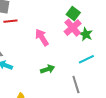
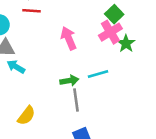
cyan line: (86, 59) -> (98, 74), moved
gray line: (76, 85) -> (76, 100), moved

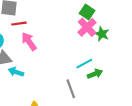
pink arrow: (69, 38) -> (29, 41), moved
green arrow: (69, 81) -> (95, 74), moved

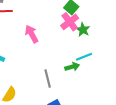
pink arrow: (29, 41) -> (32, 34), moved
cyan line: (84, 64) -> (84, 57), moved

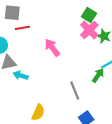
green arrow: (72, 67) -> (98, 75), turned -32

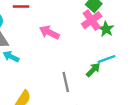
pink arrow: (52, 48) -> (49, 32), turned -36

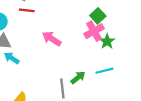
green arrow: (93, 70) -> (78, 78), moved

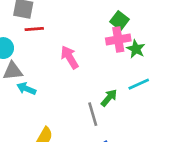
pink cross: (94, 31) -> (118, 40), turned 30
pink arrow: (52, 39) -> (70, 57), turned 36

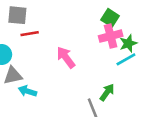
green star: (136, 49) -> (128, 43), turned 30
cyan line: (139, 84) -> (126, 59), moved

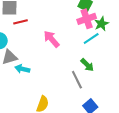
cyan line: (126, 59) -> (91, 38), moved
green arrow: (107, 92) -> (87, 65), turned 104

